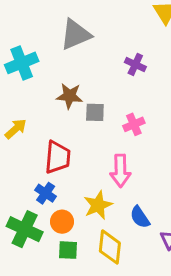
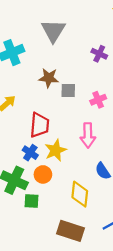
gray triangle: (75, 35) -> (53, 31), turned -35
yellow star: (98, 205) -> (56, 150), moved
green square: (68, 250) -> (31, 201), moved

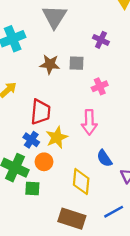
gray square: (68, 91) -> (77, 63), moved

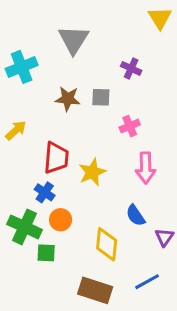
pink arrow: (89, 122) -> (146, 168), moved
yellow star: (57, 137) -> (92, 172), moved

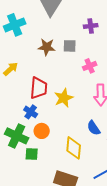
purple cross: (131, 68) -> (91, 26), turned -32

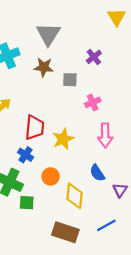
purple cross: (91, 26) -> (94, 57), turned -32
brown star: (47, 47) -> (44, 67), moved
orange circle: (42, 131) -> (51, 176), moved

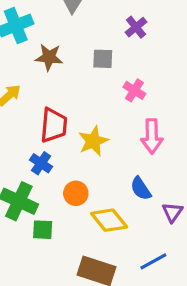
brown star: (44, 67) -> (49, 57), moved
pink cross: (93, 102) -> (134, 90), turned -35
yellow diamond: (74, 196) -> (109, 220), turned -45

